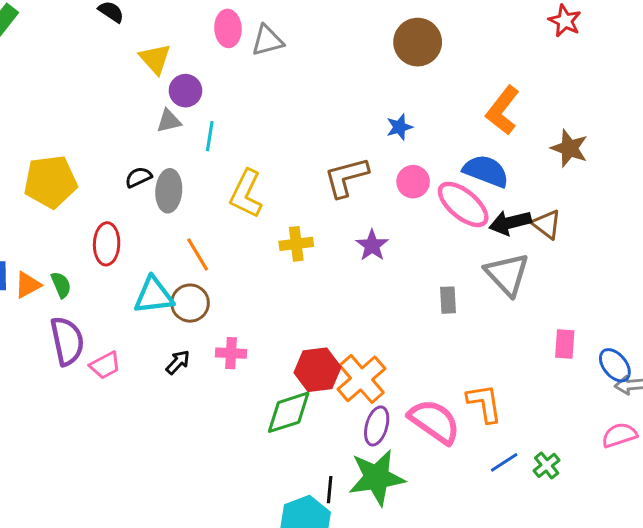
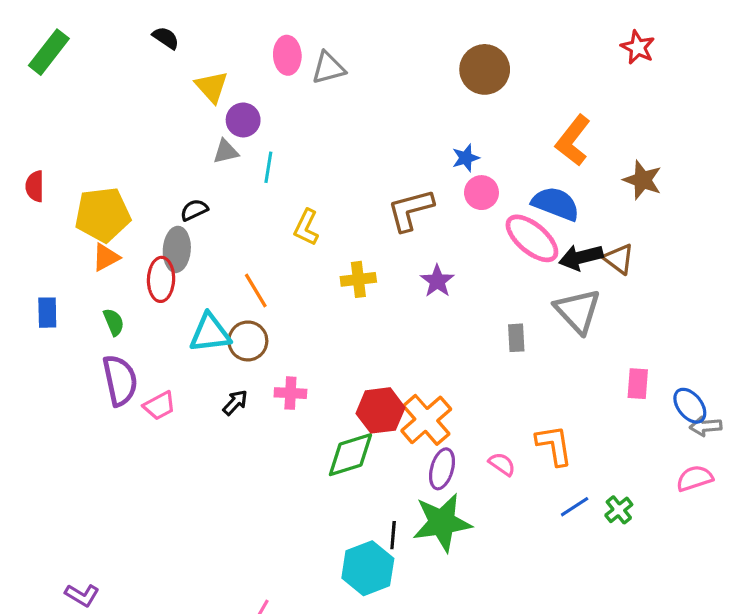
pink circle: (413, 182) -> (481, 193), moved
gray ellipse: (169, 191) -> (177, 249), moved
yellow L-shape: (246, 194) -> (306, 227), size x0.7
orange triangle: (28, 285) -> (106, 257), moved
pink semicircle: (434, 421) -> (502, 464), size x0.5

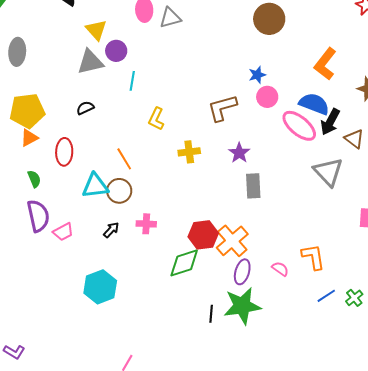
gray triangle: (226, 152) -> (90, 62), moved, size x1.6
gray ellipse: (177, 249) -> (17, 52), moved
black arrow: (581, 257) -> (330, 122), moved, turned -48
gray rectangle: (516, 338) -> (253, 186), moved, size x1.4
cyan hexagon: (368, 568) -> (100, 287), moved

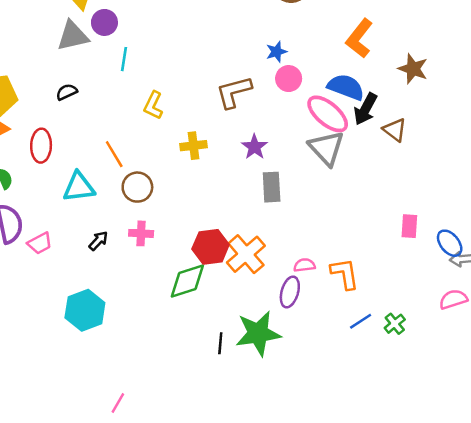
gray triangle: (328, 172) -> (326, 148), moved
brown circle: (119, 191) -> (137, 187), moved
pink semicircle: (280, 269) -> (304, 265), moved, turned -42
purple ellipse: (242, 272) -> (290, 292), moved

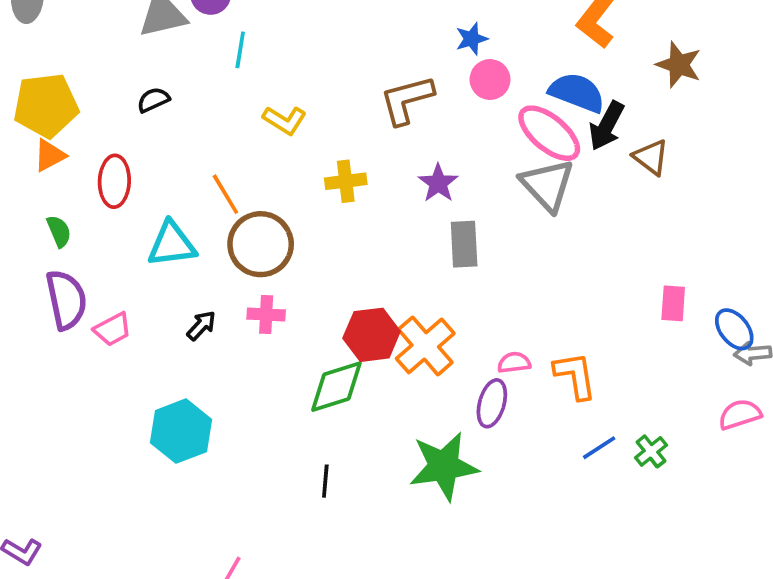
yellow L-shape: (153, 105) -> (285, 120), turned -84
brown circle: (137, 187) -> (261, 244), size x1.4
black line: (220, 343) -> (325, 481), moved

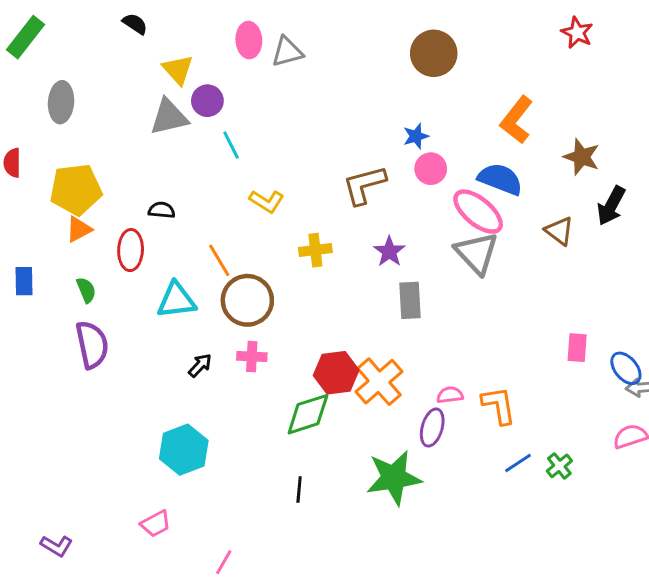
cyan line: (240, 50) -> (231, 145), turned -36
black semicircle: (153, 100) -> (162, 210), moved, turned 30
black arrow: (607, 126) -> (611, 206), moved
pink trapezoid: (113, 329) -> (156, 524), moved

